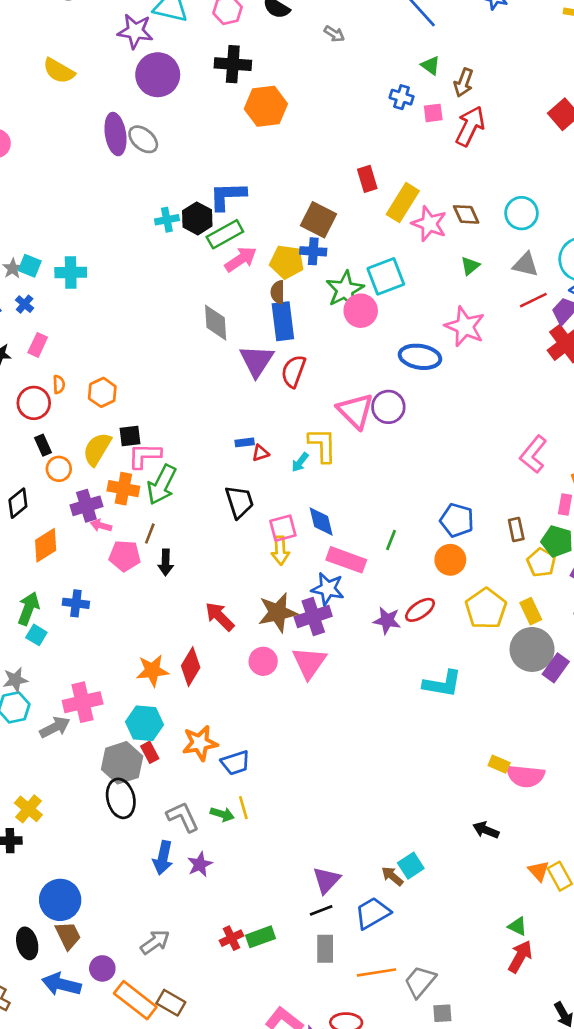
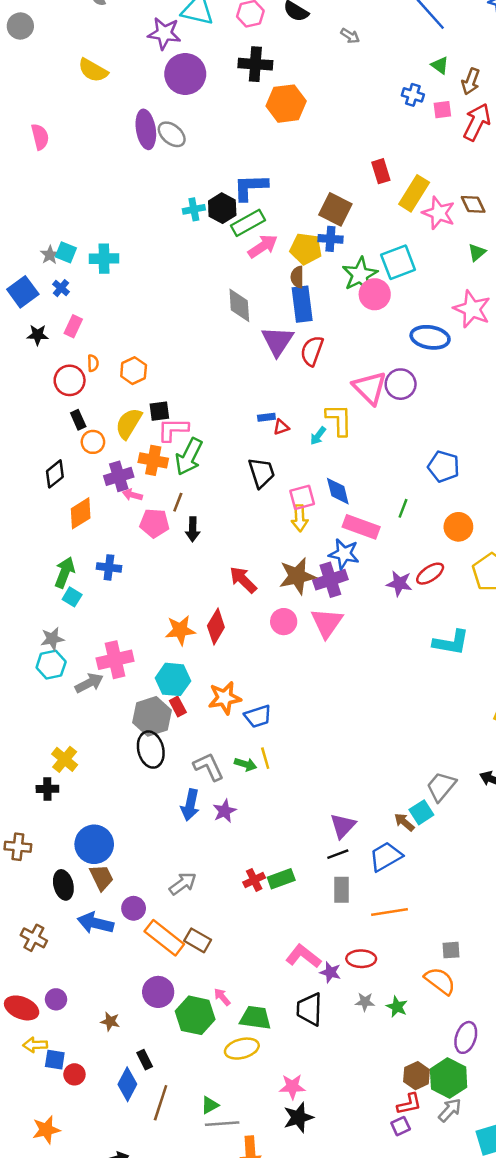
blue pentagon: (457, 520) -> (444, 467), moved
gray trapezoid: (420, 982) -> (441, 786), moved

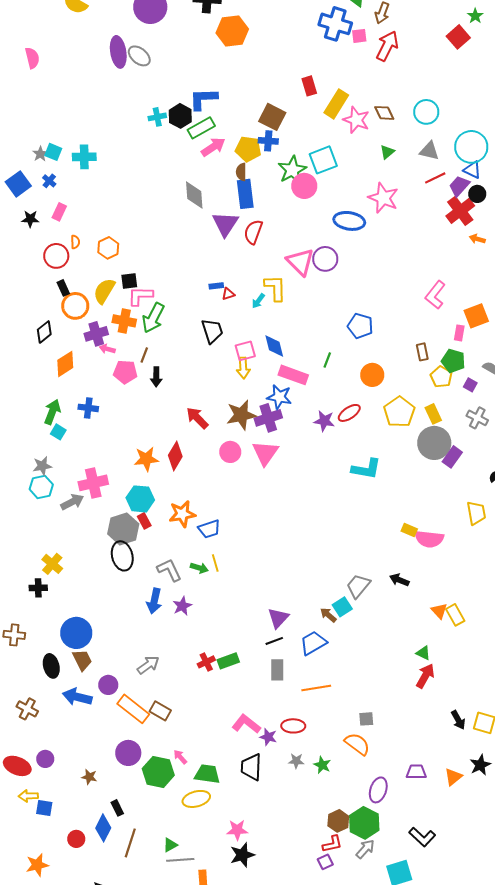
blue cross: (413, 95) -> (335, 24), size x1.8
orange circle: (93, 442) -> (75, 306), size x1.4
red circle: (74, 1074) -> (76, 839), moved

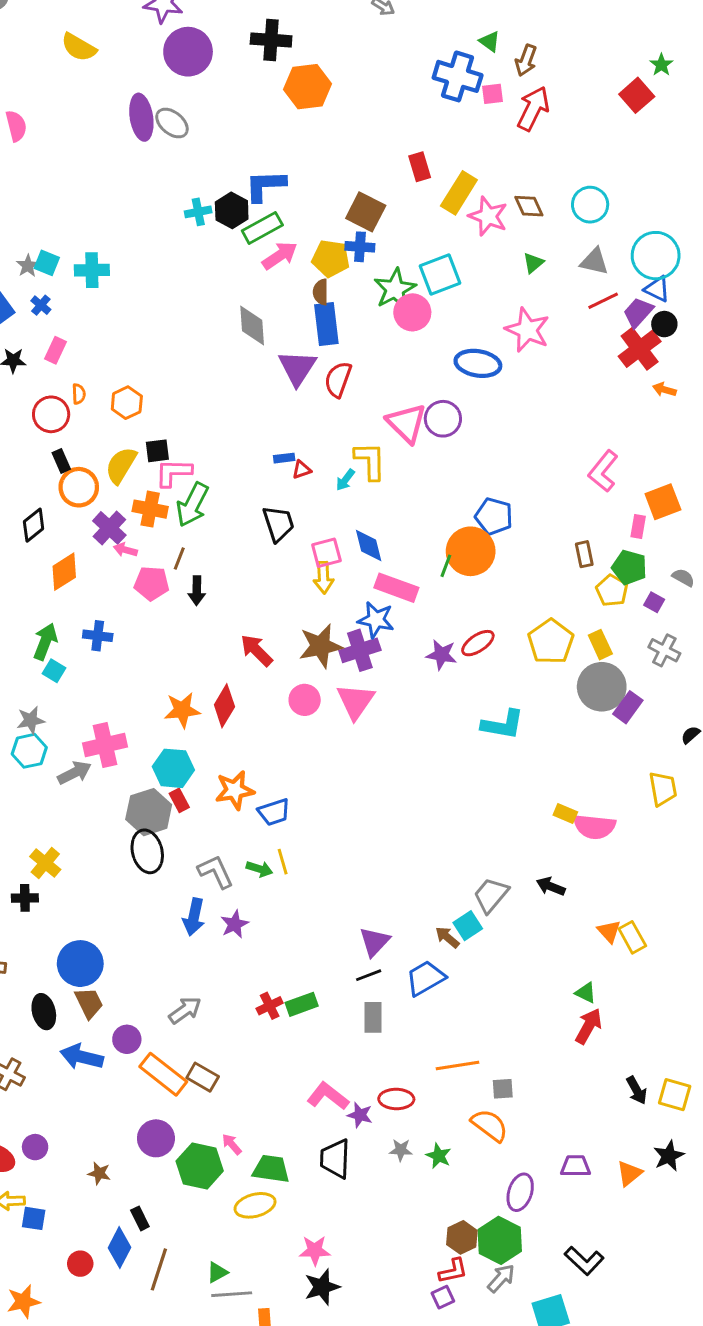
purple cross: (96, 334) -> (109, 528), turned -30
orange circle: (372, 375) -> (471, 551), moved, size x1.4
orange line: (316, 688) -> (458, 1066), moved

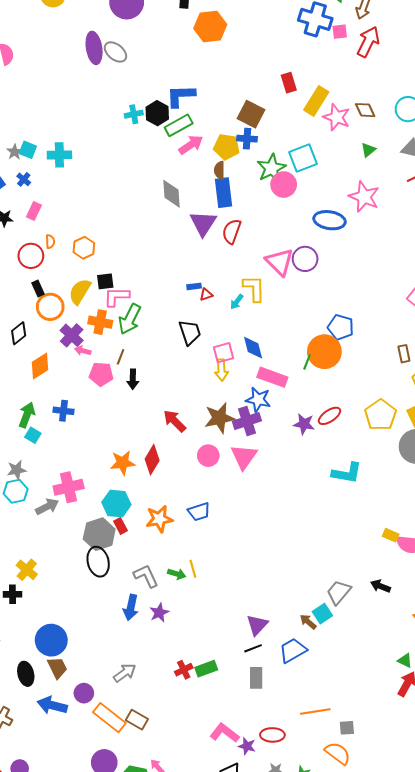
blue trapezoid: (274, 812) -> (199, 512), moved

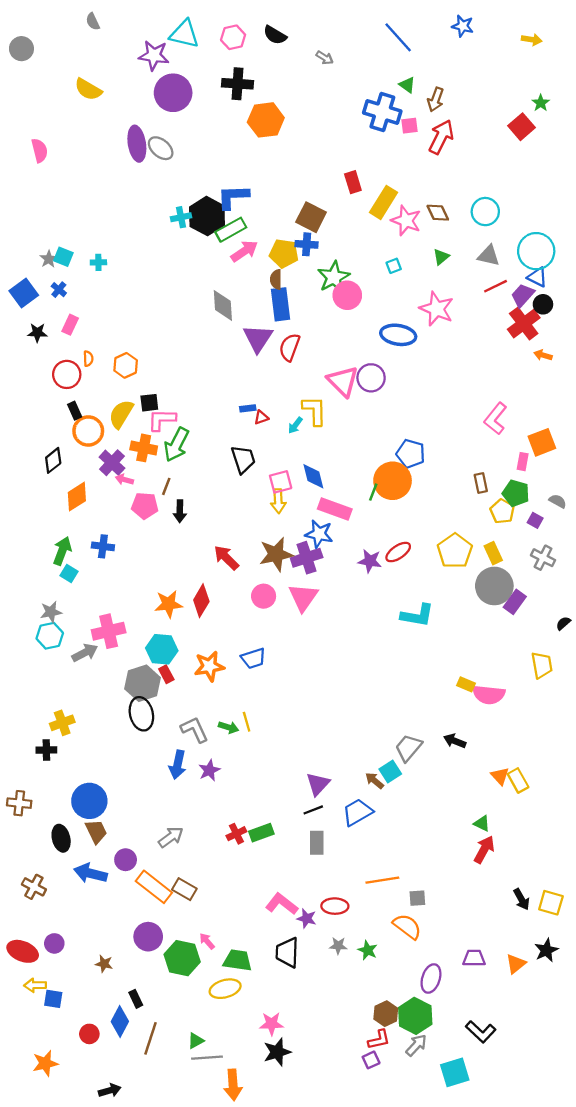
black hexagon: (157, 113) -> (207, 216), size x1.4
cyan cross: (59, 155) -> (98, 262), size x0.6
cyan square: (303, 158) -> (394, 266), moved, size x0.5
yellow cross: (27, 570) -> (62, 723), turned 30

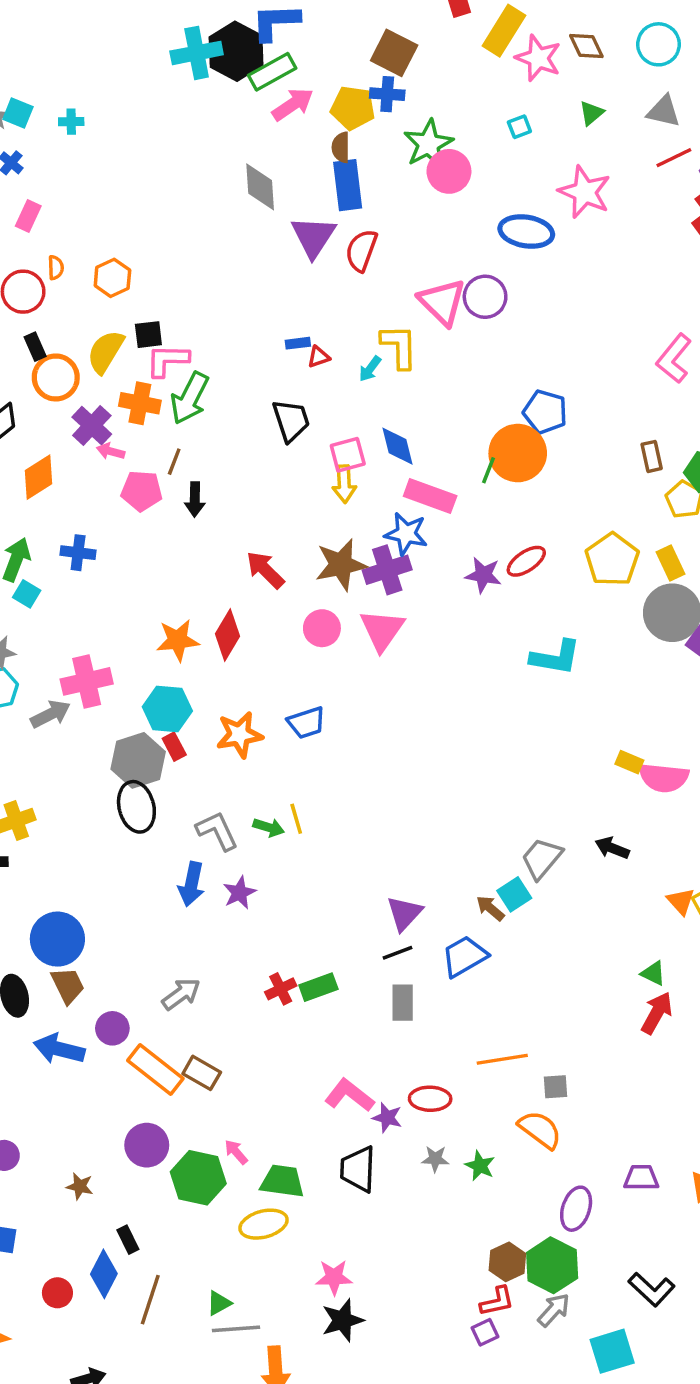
cyan cross: (181, 217) -> (197, 53), size x1.6

